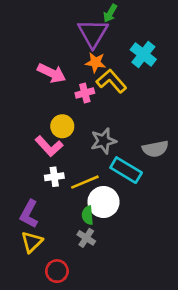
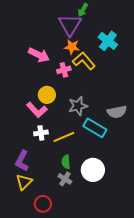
white circle: (103, 202) -> (93, 170), moved

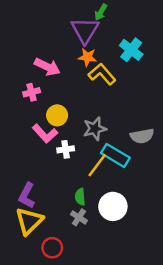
pink cross: (64, 70) -> (32, 92), moved
white cross: (41, 133) -> (66, 149), moved
yellow line: (64, 137) -> (97, 165), moved, turned -30
yellow triangle: (24, 182) -> (29, 221), size x1.4

